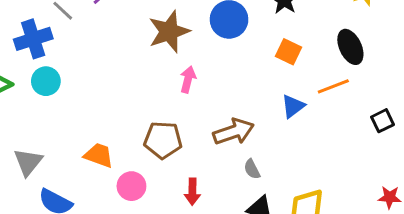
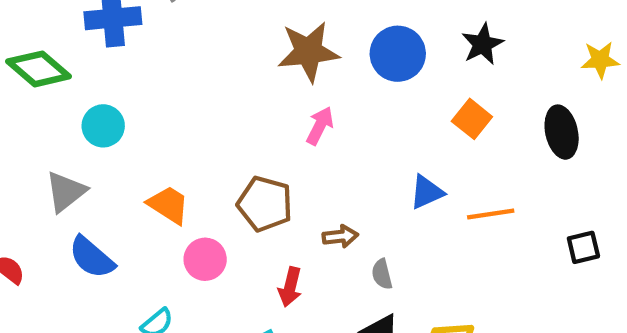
cyan circle: (46, 81) -> (103, 126), moved
orange line: (333, 86) -> (491, 214), moved
blue triangle: (293, 106) -> (427, 192), moved
brown arrow: (234, 132) -> (340, 236), moved, size x0.6

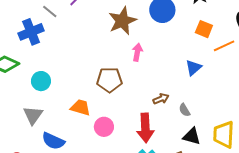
brown pentagon: (265, 204) -> (109, 80), moved
orange line: (491, 214) -> (224, 46), moved
red arrow: (290, 287) -> (145, 128), size x1.6

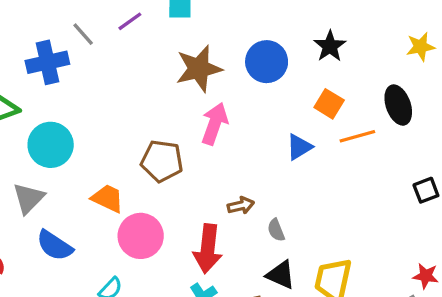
pink arrow: (137, 52) -> (215, 124), size x1.4
blue triangle: (193, 68) -> (299, 147), moved
cyan circle: (41, 81) -> (51, 145), size x1.4
pink circle: (104, 127) -> (141, 236), size x1.4

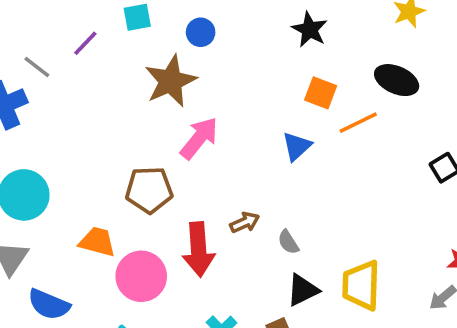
blue circle: (267, 62) -> (201, 32), moved, size x0.6
black ellipse: (398, 105) -> (397, 80), turned -36
pink arrow: (215, 124) -> (199, 138), turned 30
red arrow: (208, 249) -> (199, 249), moved
black triangle: (281, 275) -> (303, 290), turned -40

